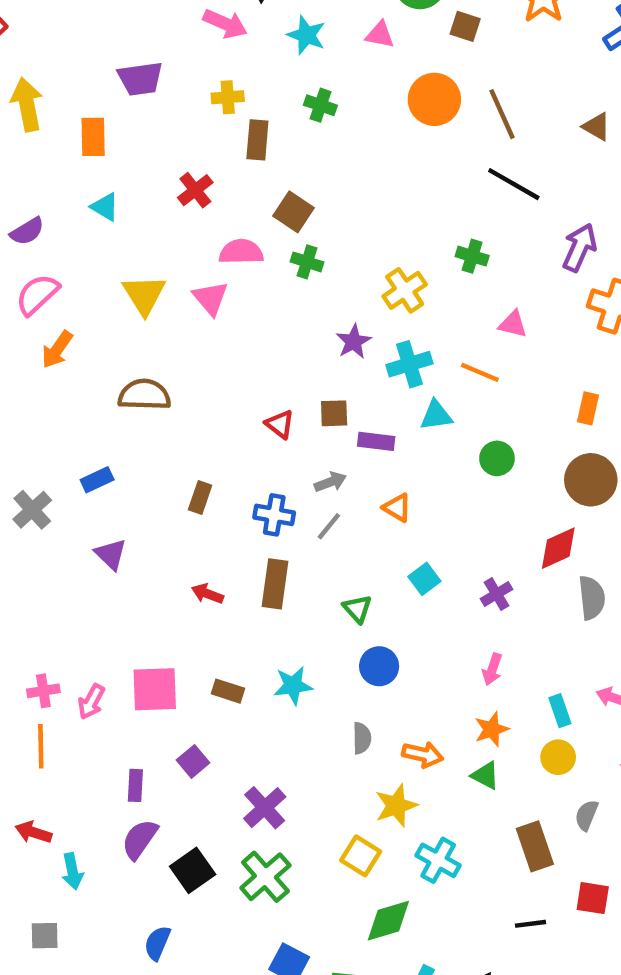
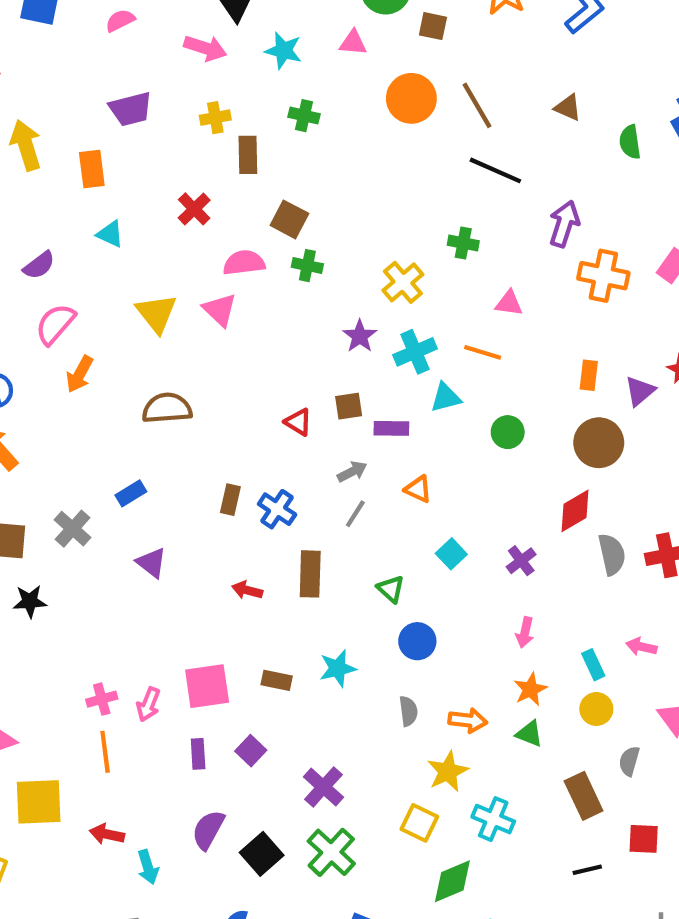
blue cross: (274, 515) -> (277, 509), moved, turned 30
purple rectangle: (135, 785) -> (198, 754), moved

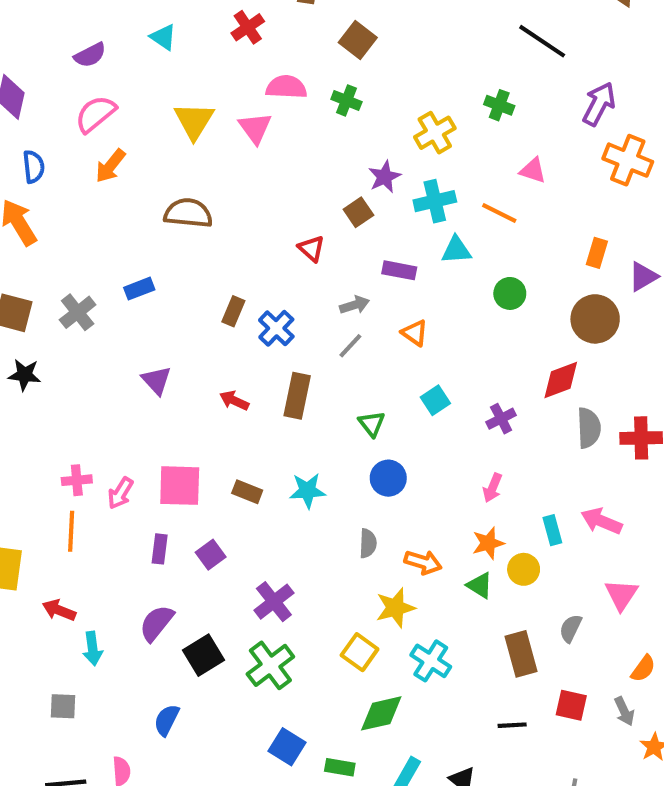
brown square: (289, 219) -> (358, 40), moved
brown square: (349, 406) -> (358, 212), moved, turned -36
purple triangle: (151, 563) -> (156, 380), moved
pink arrow: (641, 647) -> (601, 521), size x1.4
yellow circle: (596, 709) -> (524, 569), moved

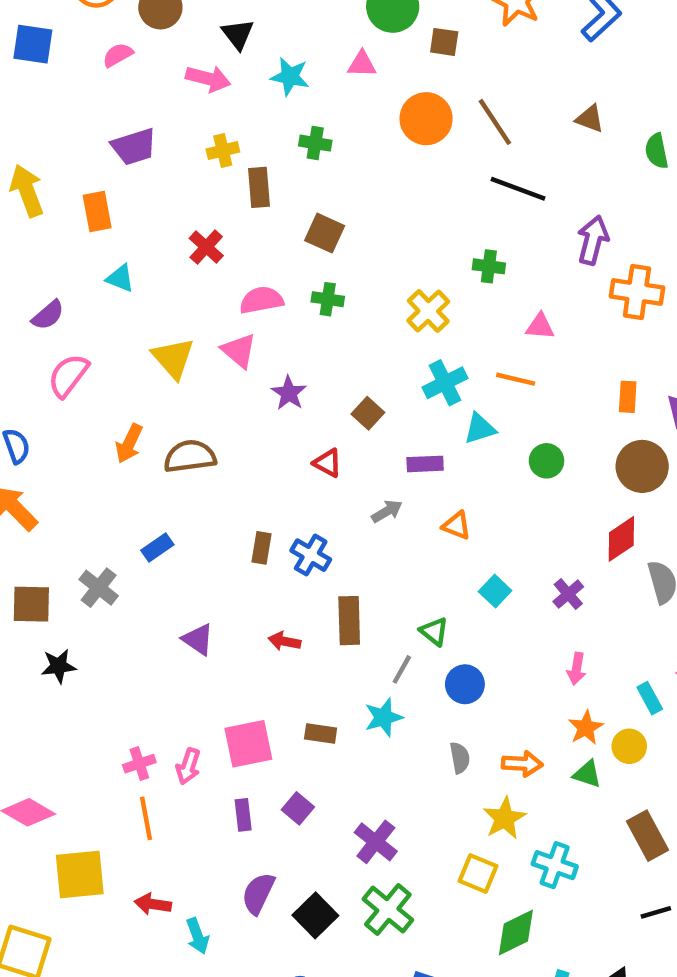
orange arrow: (110, 166) -> (129, 444), moved
purple star: (385, 177) -> (289, 393), moved
gray line: (350, 346) -> (402, 669), moved

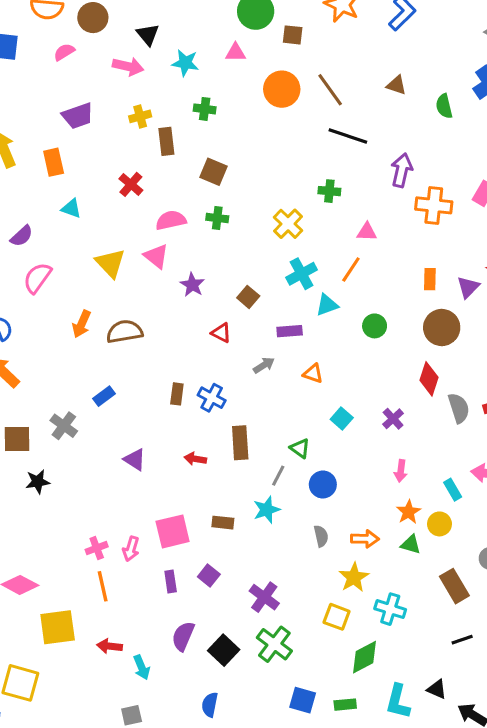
orange line: (516, 379) -> (351, 270), turned -68
red diamond: (621, 539) -> (429, 379), turned -36

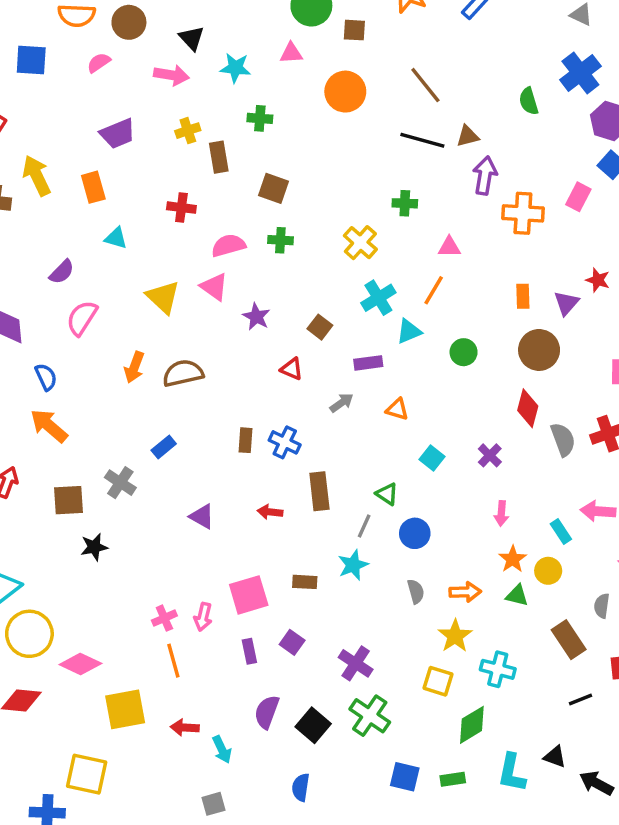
brown triangle: (397, 85) -> (468, 136), moved, turned -30
brown line: (330, 90) -> (425, 85), moved
red cross: (131, 184) -> (181, 208), turned -30

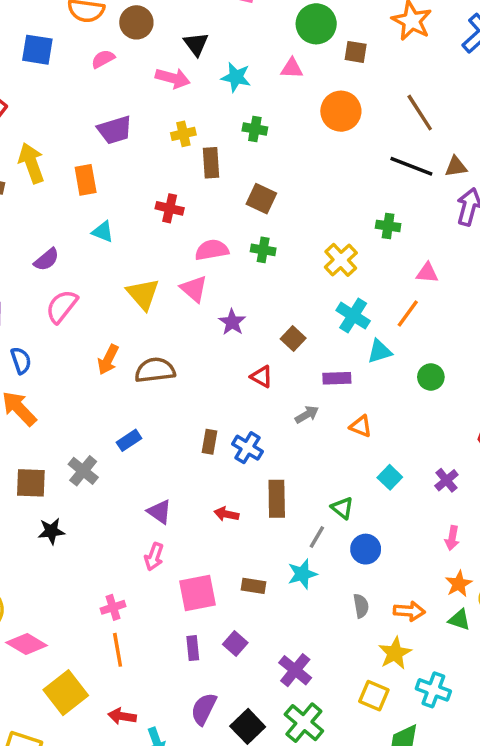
cyan cross: (378, 298) -> (353, 316), turned -32
pink arrow: (203, 617) -> (154, 557), moved
yellow square: (125, 709) -> (66, 693), turned -33

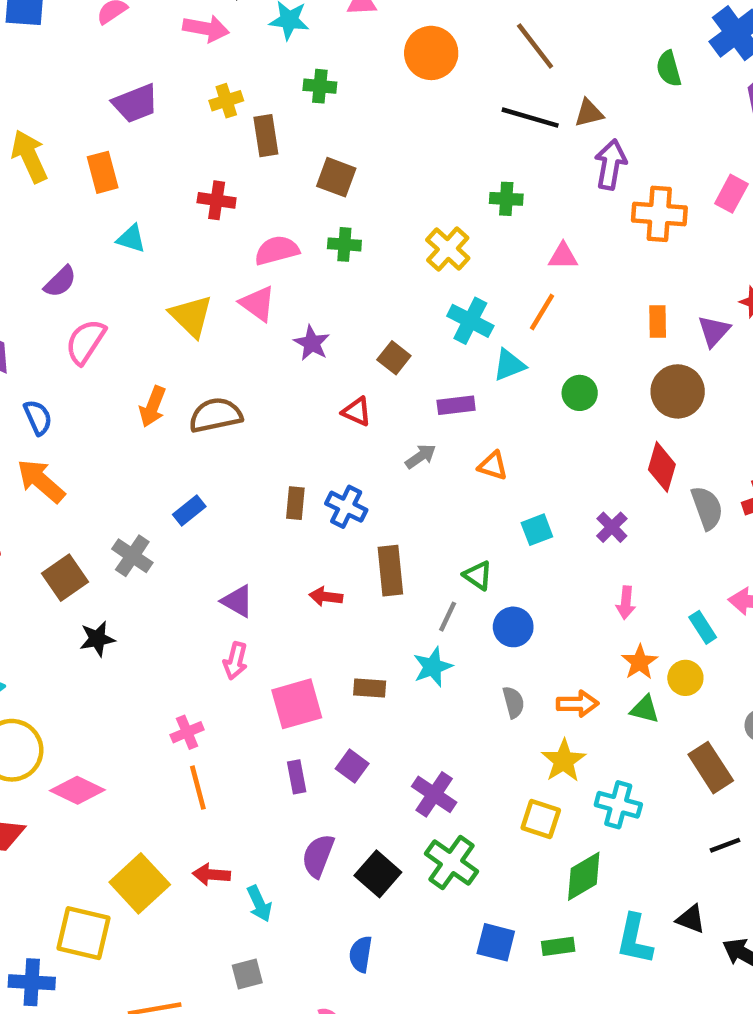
cyan square: (390, 477) -> (537, 530), turned 30
brown square: (31, 483) -> (65, 578), turned -32
yellow square: (66, 693) -> (140, 883), moved

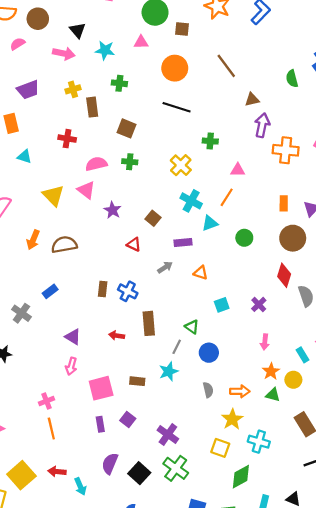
black line: (530, 118) -> (177, 107), moved

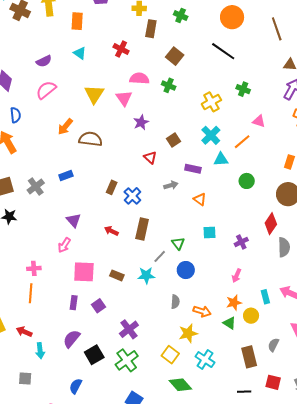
green diamond: (241, 477) -> (180, 385), turned 60

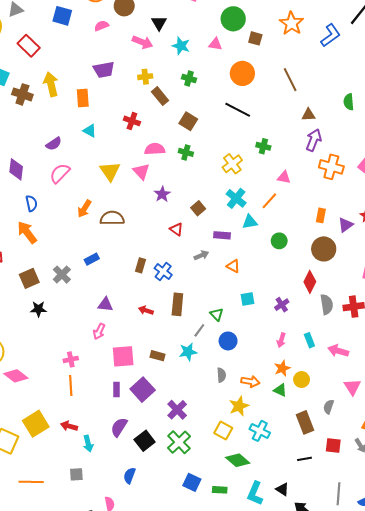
brown rectangle: (151, 29) -> (160, 96), turned -42
purple triangle: (74, 220) -> (105, 305), turned -35
cyan rectangle: (265, 297) -> (309, 340), moved
purple square: (98, 306) -> (143, 390), size x1.6

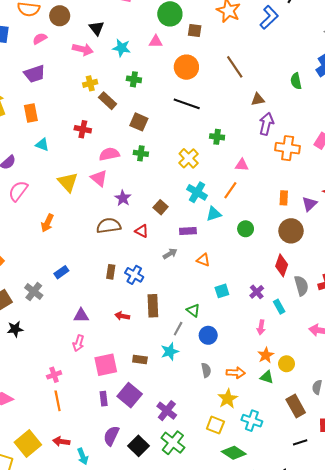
purple trapezoid: (104, 70) -> (35, 74), moved
brown semicircle: (112, 218) -> (109, 226), moved
cyan rectangle: (309, 340) -> (279, 307), moved

